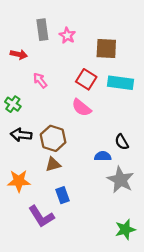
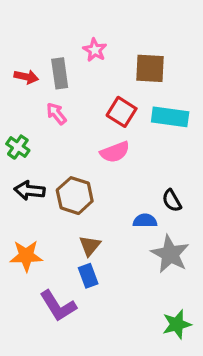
gray rectangle: (42, 30) -> (60, 73), moved
pink semicircle: (81, 108) -> (115, 152), turned -60
brown triangle: (53, 164) -> (90, 246), moved, turned -35

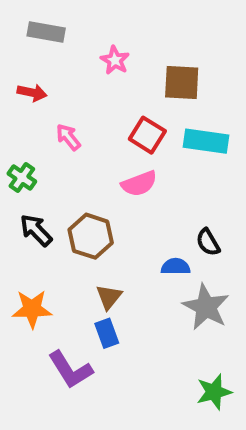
gray rectangle: (60, 73) -> (46, 32), moved, turned -72
black arrow: (30, 191) -> (36, 230), turned 40

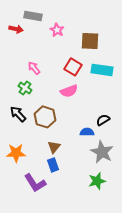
gray rectangle: (46, 32) -> (33, 16), moved
red arrow: (32, 93) -> (16, 29), moved
green cross: (22, 178) -> (25, 88), moved
black semicircle: (208, 242) -> (103, 120), turned 88
green star: (214, 392) -> (97, 181), moved

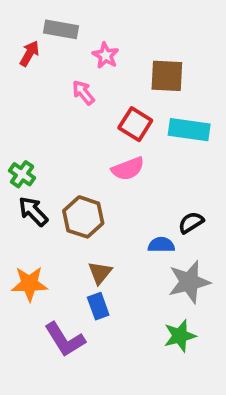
red arrow: (16, 29) -> (29, 54), turned -72
pink arrow: (34, 68) -> (83, 93), moved
green cross: (25, 88) -> (22, 174), moved
gray star: (102, 152) -> (189, 282), turned 30

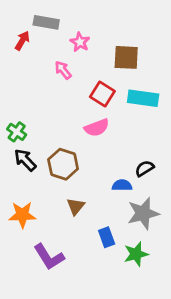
blue rectangle: (98, 306) -> (107, 237), moved

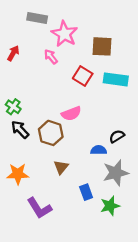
red arrow: (22, 41) -> (13, 53), moved
pink star: (80, 42) -> (64, 34), size x1.6
pink semicircle: (97, 128) -> (71, 114), moved

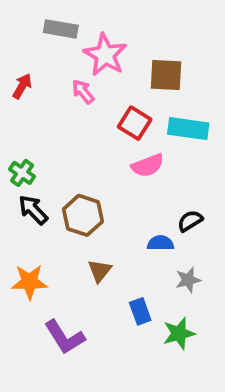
pink semicircle: (71, 114) -> (148, 166), moved
gray star: (116, 173) -> (188, 280), size x0.6

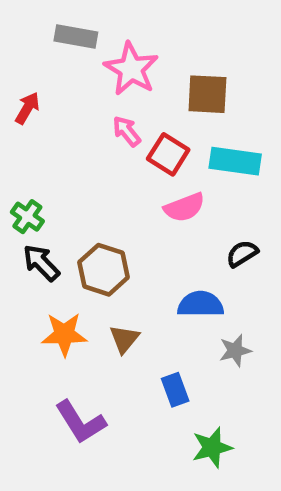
pink arrow: (83, 92) -> (127, 131), moved
black semicircle: (190, 221) -> (242, 254), moved
blue semicircle: (160, 243) -> (201, 304), size x1.4
orange star: (29, 282) -> (64, 334), moved
green star: (179, 333) -> (212, 447), moved

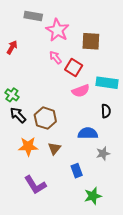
cyan rectangle: (235, 161) -> (107, 83), moved
black semicircle: (242, 254) -> (106, 111), turned 120

